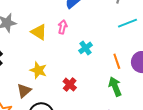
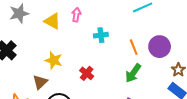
cyan cross: (86, 48) -> (101, 35), turned 32
green arrow: (115, 87) -> (133, 73), turned -120

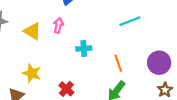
purple circle: (160, 47) -> (159, 63), moved

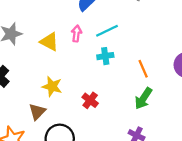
cyan line: (130, 21) -> (107, 31), moved

